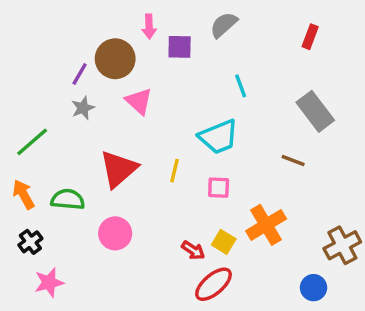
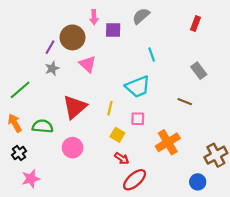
gray rectangle: (315, 111) -> (199, 71), size x0.7
yellow square: (224, 242) -> (117, 135), moved

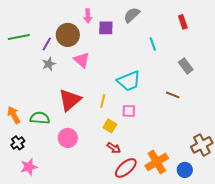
red rectangle: (196, 24) -> (183, 22), turned -40
cyan line: (152, 55) -> (153, 44), moved
green line: (20, 90) -> (19, 37), moved, turned 30
orange cross: (168, 142) -> (157, 162), moved

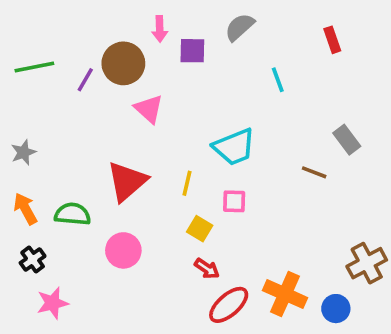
gray star: (49, 64) -> (23, 152), moved
gray rectangle: (186, 66) -> (347, 140), moved
orange cross: (157, 162) -> (285, 294), turned -35

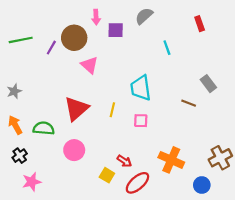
cyan trapezoid: (234, 147) -> (141, 88), turned 104
yellow square: (200, 229) -> (107, 175), moved
orange cross: (285, 294) -> (171, 160), moved

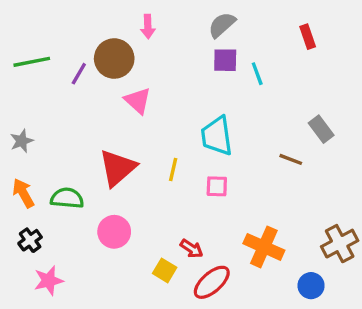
purple square: (116, 30) -> (225, 60), moved

